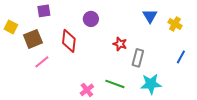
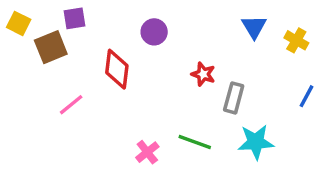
yellow square: (11, 27) -> (19, 23), moved
brown square: (33, 39) -> (51, 47), moved

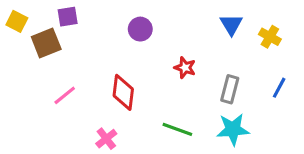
red diamond: (117, 69) -> (123, 92), moved
gray rectangle: (234, 98) -> (230, 89), moved
pink cross: (147, 152) -> (106, 139), moved

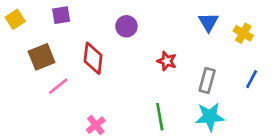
yellow square: (17, 21) -> (15, 19), turned 30
brown square: (46, 43) -> (42, 57), moved
red diamond: (123, 92) -> (93, 58), moved
green line: (177, 129) -> (160, 117), turned 60

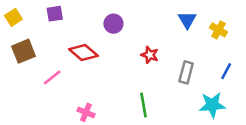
brown square: (42, 57) -> (23, 51), moved
red diamond: (93, 58) -> (83, 52), turned -56
cyan star: (210, 117) -> (212, 105), moved
pink cross: (96, 125) -> (86, 112), turned -30

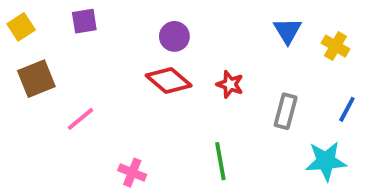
red diamond: (83, 52) -> (169, 81), moved

